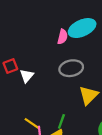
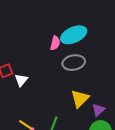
gray ellipse: (71, 68) -> (74, 63), moved

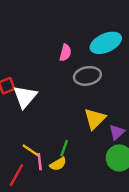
cyan ellipse: (74, 35) -> (106, 43), moved
white triangle: (21, 80) -> (25, 97), size x1.5

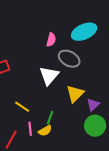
gray ellipse: (87, 76) -> (69, 59), turned 40
white triangle: (25, 97) -> (49, 76), moved
yellow line: (31, 151) -> (22, 107), moved

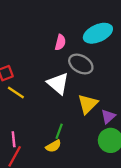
white triangle: (49, 76) -> (58, 83), turned -30
yellow line: (22, 107) -> (16, 93), moved
pink line: (30, 129) -> (14, 139), moved

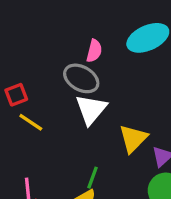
gray ellipse: (81, 64) -> (81, 78), moved
white triangle: (58, 83) -> (91, 109), turned 30

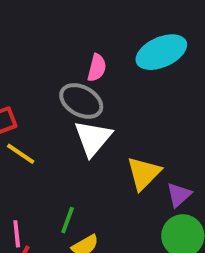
green line: (93, 178) -> (68, 220), moved

